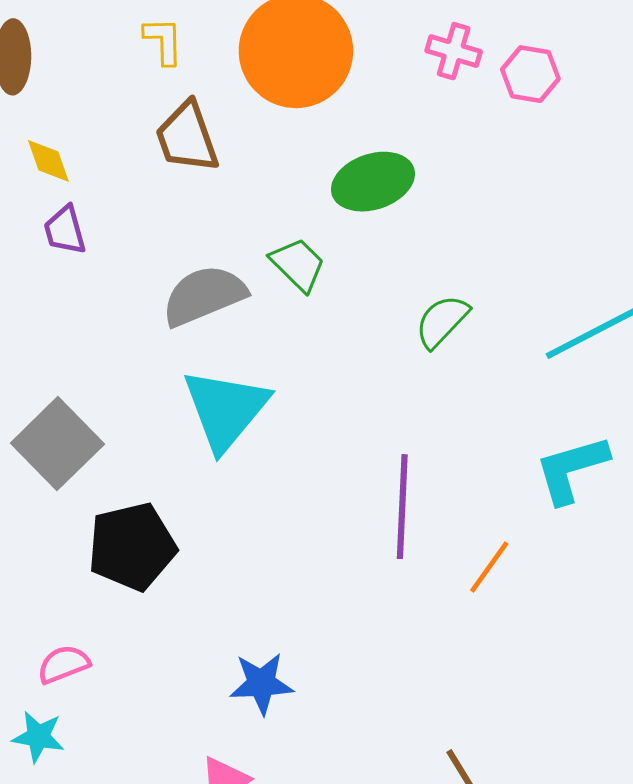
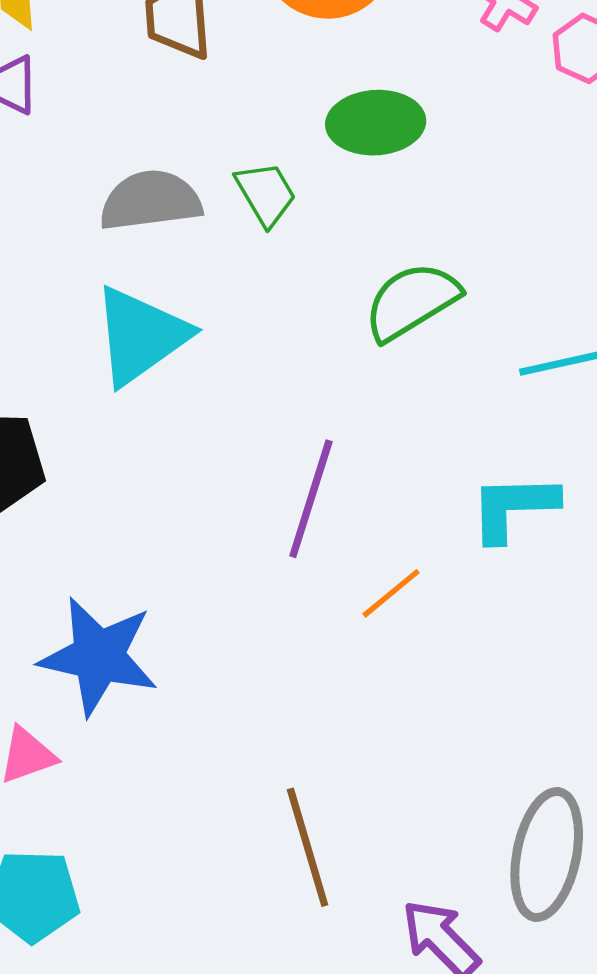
green semicircle: (442, 321) -> (412, 301), size x1.4
blue star: (261, 683) -> (99, 656), size x1.6

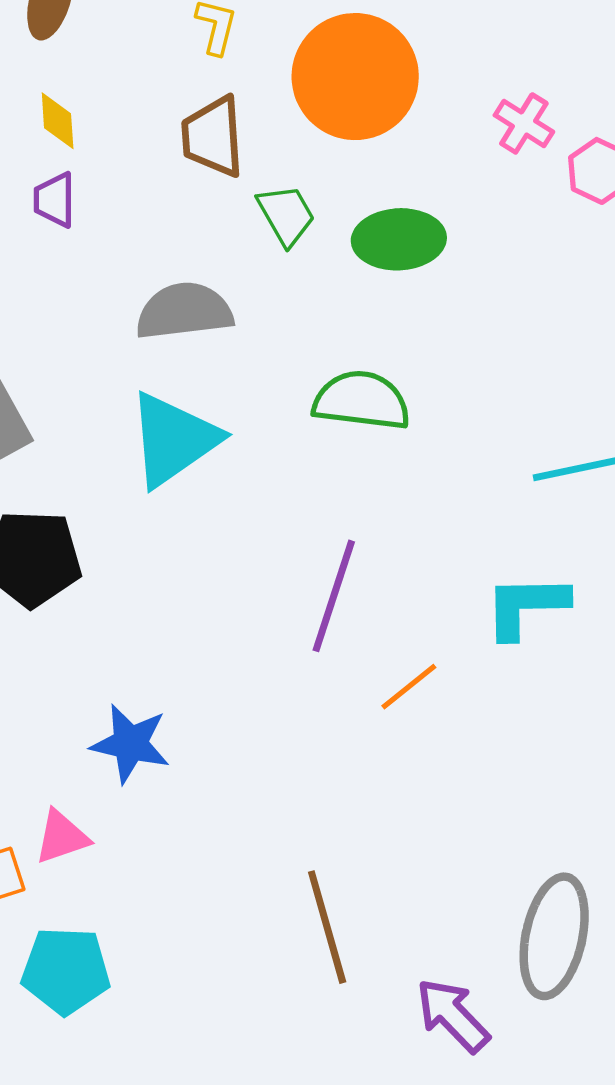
green trapezoid: (266, 194) -> (286, 215), moved
green semicircle: (412, 301) -> (361, 401), moved, turned 38
blue star: (99, 656) -> (130, 744), size x0.7

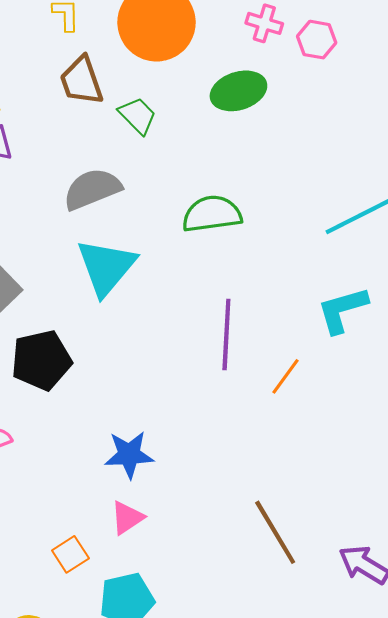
green ellipse: (399, 239) -> (238, 91), moved
pink triangle: (62, 837) -> (127, 518), moved

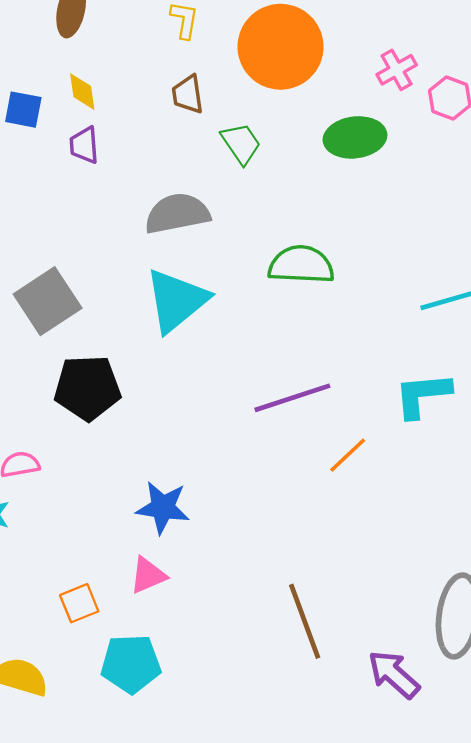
pink cross: (264, 23) -> (397, 70), turned 33
brown trapezoid: (81, 81) -> (188, 94), size x0.7
purple line: (226, 334) -> (292, 398), turned 58

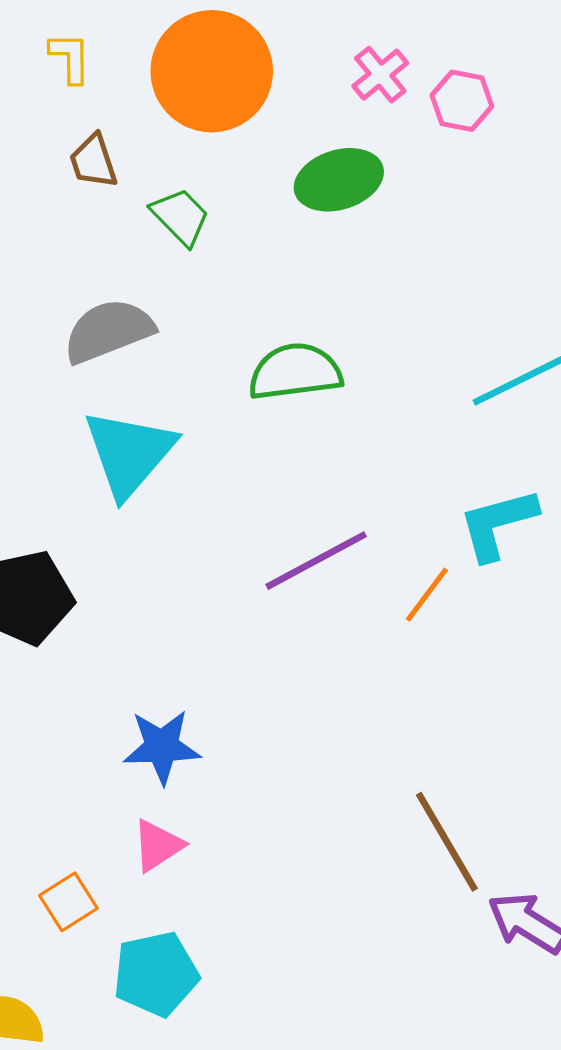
orange line: (348, 455) -> (427, 595), moved
brown line: (305, 621) -> (447, 842), moved

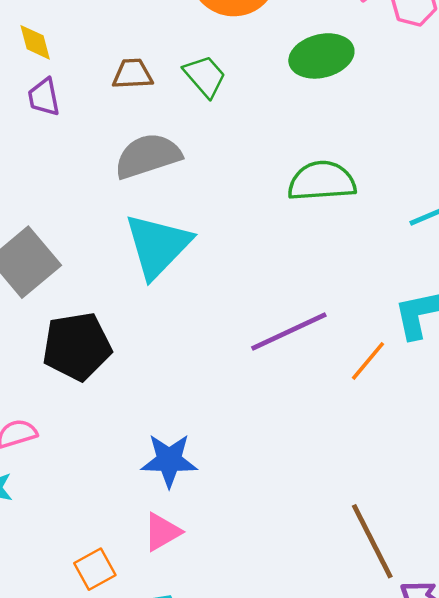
brown trapezoid: (93, 161) -> (132, 74), moved, turned 102
green semicircle: (295, 372) -> (322, 181), moved

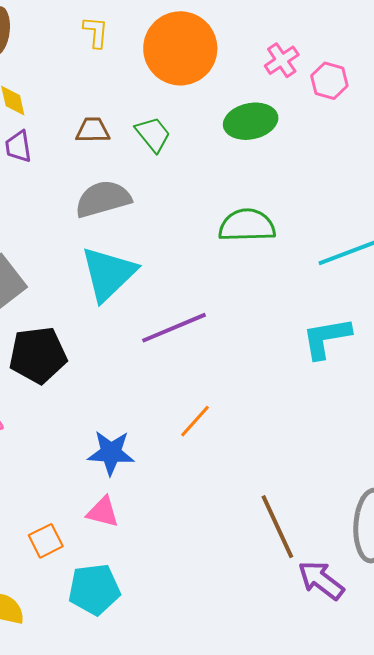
purple line: (289, 332) -> (174, 328), moved
orange line: (368, 361) -> (195, 421), moved
pink triangle: (162, 532) -> (103, 512), turned 42

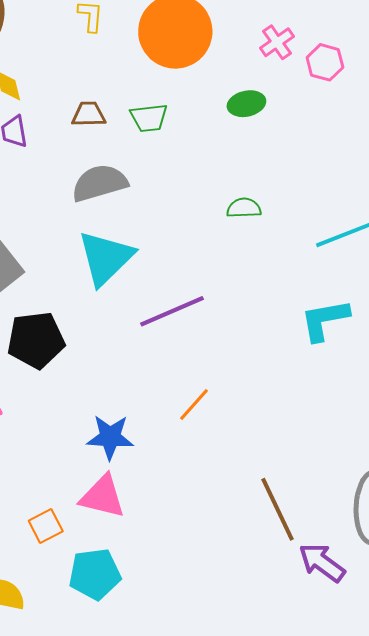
green ellipse: (251, 121) -> (246, 104), size x0.7
green trapezoid: (153, 134) -> (149, 118), turned 123
green semicircle: (247, 225) -> (244, 208), size x0.6
pink triangle: (103, 512) -> (103, 497), size x1.4

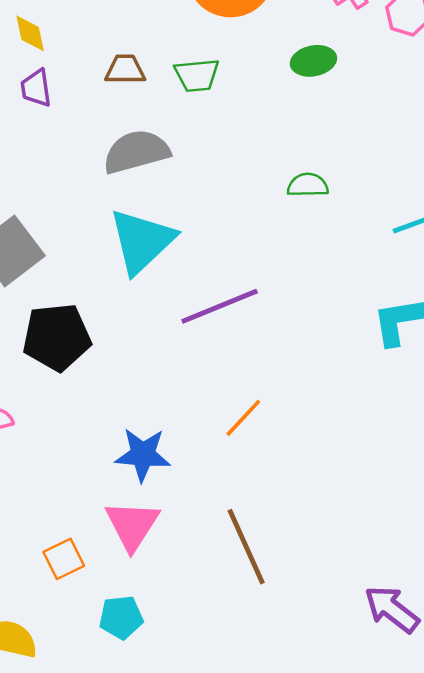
pink triangle: (103, 497) -> (132, 525), turned 48
brown line: (278, 509) -> (246, 547), moved
cyan pentagon: (95, 574) -> (121, 617), size x0.7

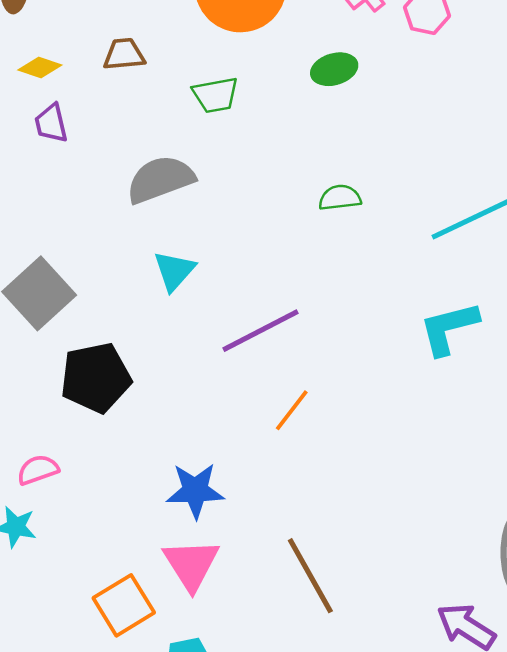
yellow diamond: (30, 33) -> (40, 67), turned -54
brown trapezoid: (125, 70) -> (124, 54), moved
cyan triangle: (142, 241) -> (174, 271), size x0.6
orange line: (243, 418) -> (292, 410), moved
orange square: (64, 559) -> (124, 605), size x1.4

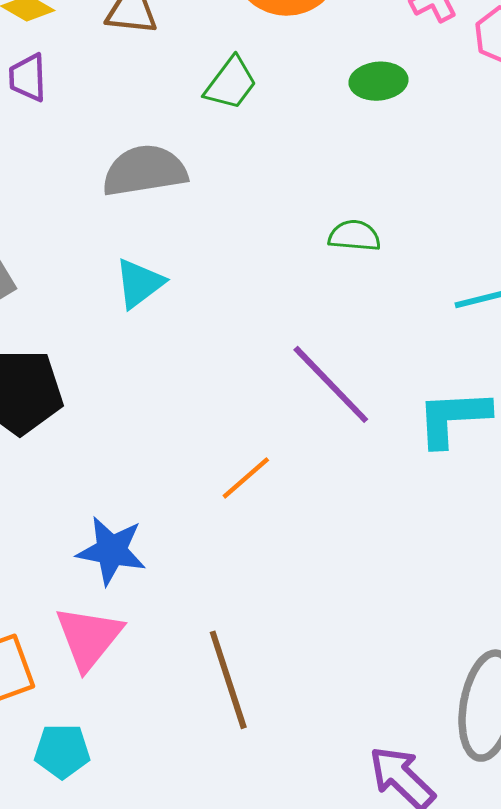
green trapezoid: (215, 95) -> (231, 83), turned -54
purple line: (260, 331) -> (331, 384), moved, turned 62

